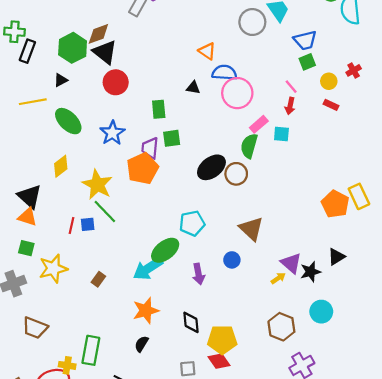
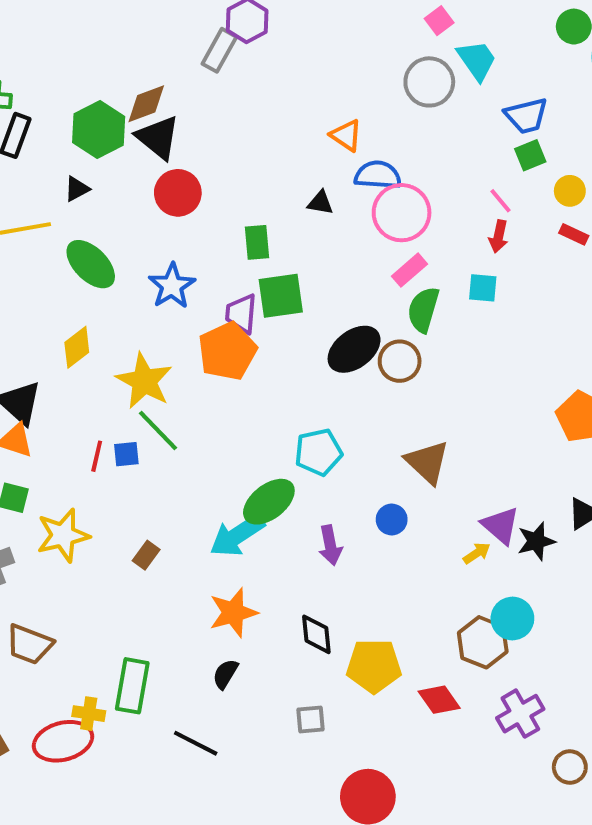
pink rectangle: (259, 124) -> (409, 270), moved
green square: (172, 138) -> (281, 296), size x1.4
cyan circle: (321, 312) -> (512, 618), moved
red diamond: (219, 361) -> (439, 700), moved

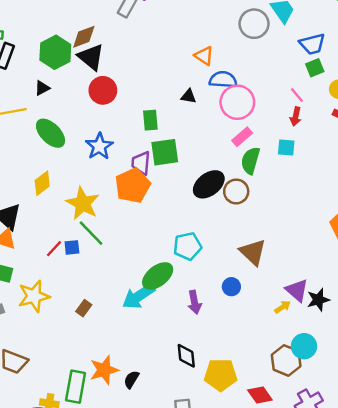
red line: (97, 456) -> (54, 249), turned 30
orange star: (233, 613) -> (104, 370), moved

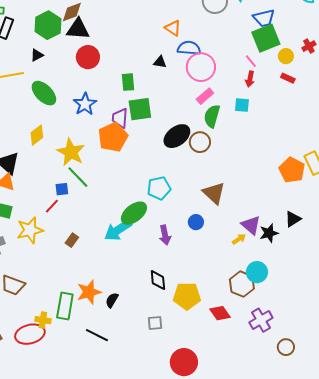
black triangle: (91, 57) -> (78, 29), turned -35
green square: (315, 68) -> (266, 38), size x1.8
red line: (54, 249) -> (52, 206), moved

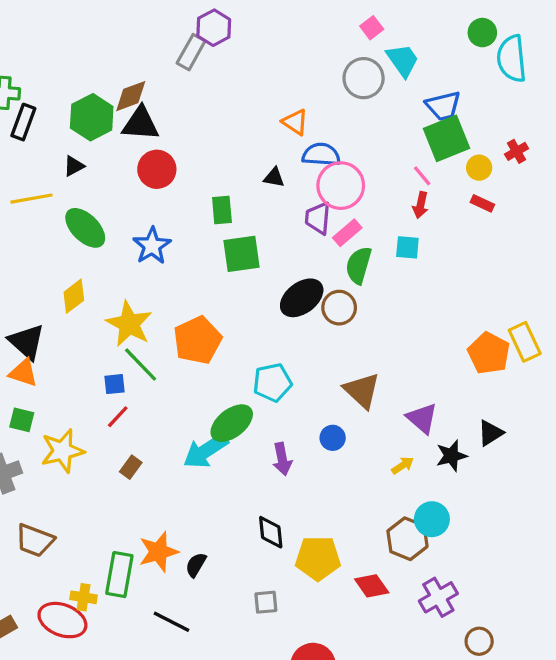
purple trapezoid: (120, 118) -> (318, 218), moved
orange pentagon: (113, 137) -> (198, 340), moved
red line: (52, 206) -> (118, 417), moved
purple triangle: (251, 225) -> (422, 418), moved
red ellipse: (30, 334) -> (62, 620), turned 36

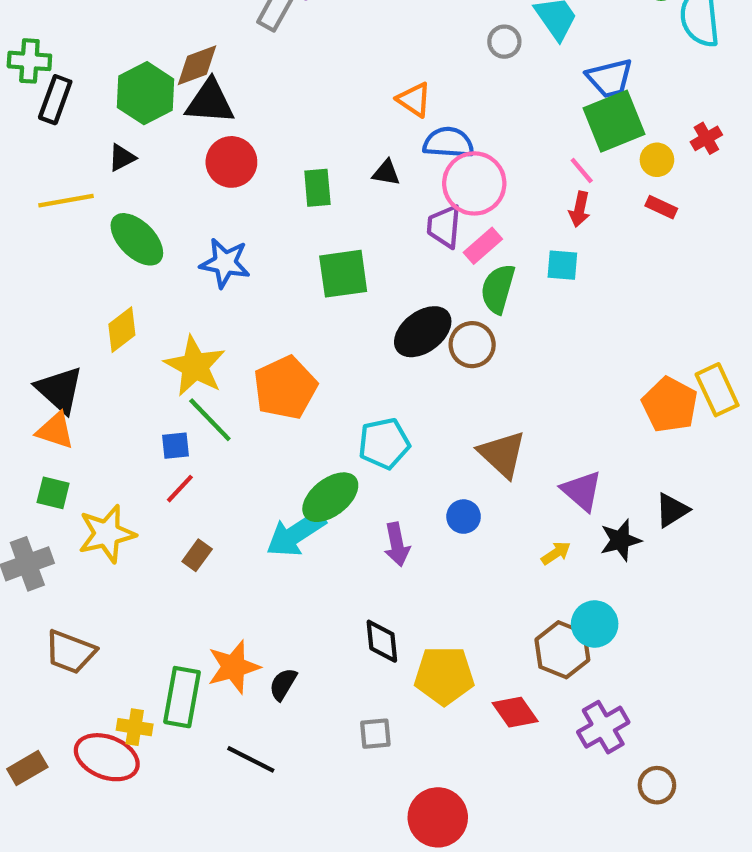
gray circle: (364, 78) -> (504, 42), size x0.6
green rectangle: (222, 210) -> (317, 188), moved
blue star: (152, 246) -> (225, 263), turned -30

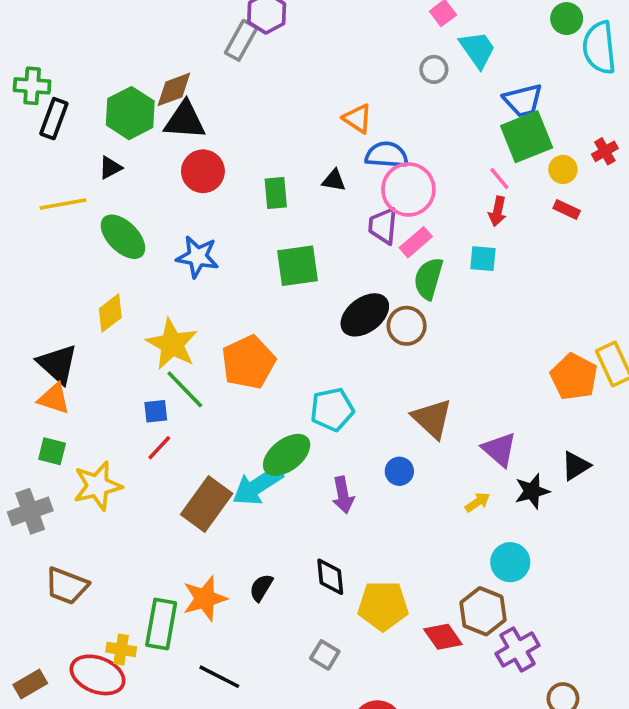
brown rectangle: (197, 555) -> (207, 504), moved, size x2.0
brown hexagon: (562, 650) -> (483, 611), moved
black semicircle: (283, 684) -> (261, 588), moved
gray square: (375, 734) -> (325, 655), turned 36

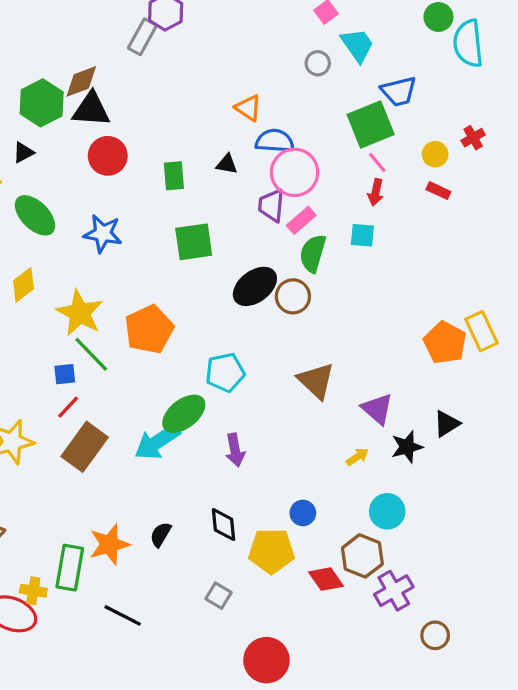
green square: (527, 137) -> (371, 124), moved
blue circle: (399, 471) -> (303, 513), moved
brown rectangle: (207, 504) -> (85, 447), moved

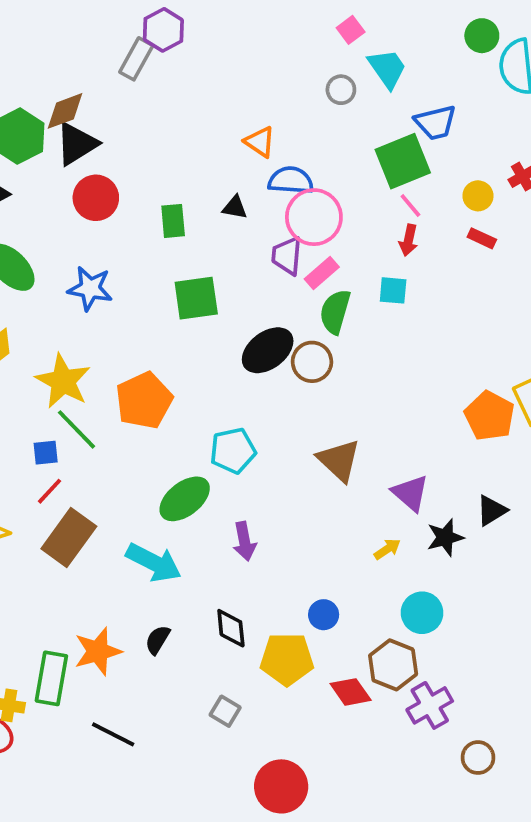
black triangle: (91, 110) -> (77, 144), turned -36
cyan arrow: (157, 442) -> (154, 563), moved, turned -120

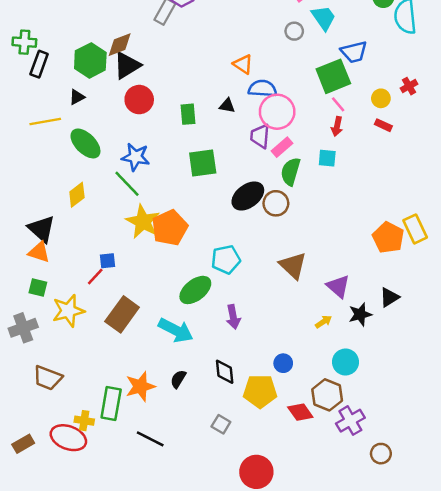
yellow star: (63, 381) -> (143, 222), moved
green line: (77, 429) -> (127, 184), moved
red line: (50, 491) -> (95, 277), moved

